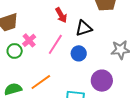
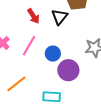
black triangle: (84, 28) -> (60, 17), moved, turned -30
purple circle: (102, 81) -> (68, 70), moved

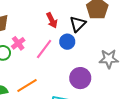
blue circle: (53, 54) -> (67, 42), moved

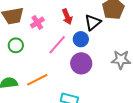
pink cross: (18, 43) -> (37, 23), moved
purple circle: (80, 78) -> (81, 63), moved

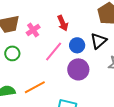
black triangle: (93, 22) -> (98, 41), moved

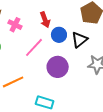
pink cross: (33, 30) -> (15, 25), turned -32
blue circle: (77, 45) -> (59, 35), moved

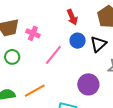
red arrow: (45, 20) -> (72, 17), moved
purple circle: (58, 67) -> (88, 84), moved

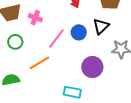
blue circle: (78, 41) -> (79, 32), moved
orange line: (35, 91) -> (39, 63), moved

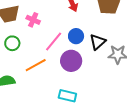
black triangle: (101, 26) -> (98, 42), moved
purple circle: (92, 67) -> (71, 61), moved

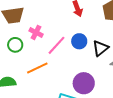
pink cross: (33, 20) -> (36, 32), moved
purple circle: (71, 61) -> (84, 83), moved

